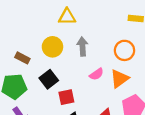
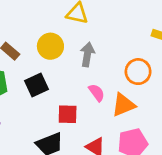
pink semicircle: (97, 74) -> (97, 93), turned -104
red square: (66, 97) -> (68, 114), moved

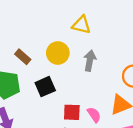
pink semicircle: (97, 93) -> (94, 115), moved

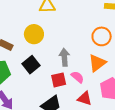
gray arrow: (90, 61) -> (64, 57), moved

